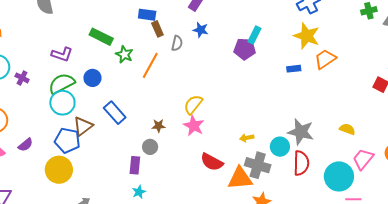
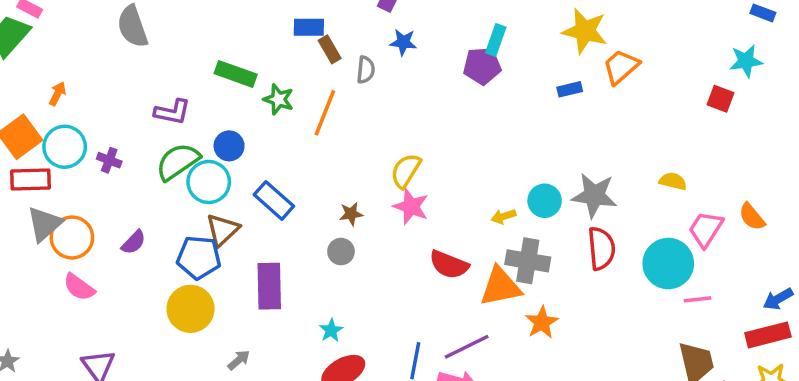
cyan circle: (62, 103) -> (209, 182), moved
purple semicircle: (25, 145) -> (134, 242), moved
cyan circle: (280, 147) -> (545, 201), moved
purple rectangle: (135, 165) -> (269, 286), moved, size x1.5

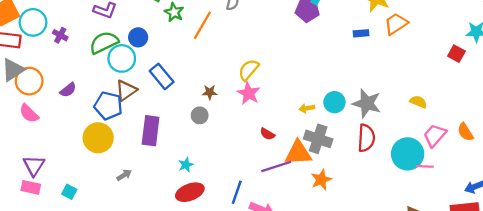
red semicircle: (449, 265) -> (267, 134), size x0.6
pink line: (698, 299) -> (425, 166), moved
purple line: (467, 347) -> (276, 166), moved

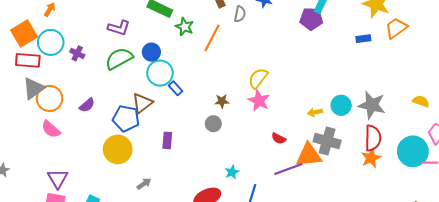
cyan circle: (122, 58) -> (160, 73), moved
blue rectangle: (162, 76) -> (175, 88), size x0.6
purple rectangle: (151, 131) -> (167, 140), size x0.6
cyan star: (186, 165) -> (232, 172), moved
orange star: (321, 180) -> (371, 158), moved

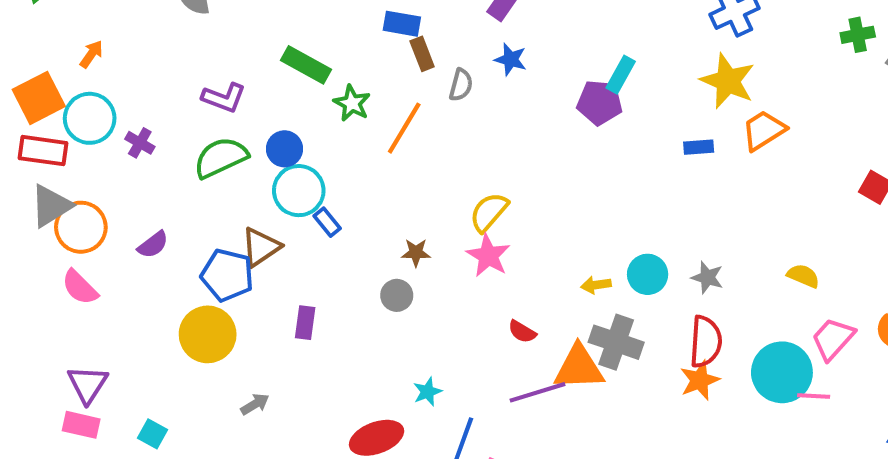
gray star: (372, 105) -> (707, 277), size x0.6

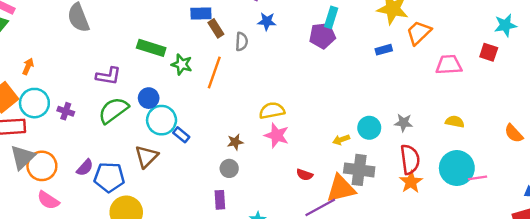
yellow semicircle: (489, 212) -> (272, 111), turned 50
blue pentagon: (227, 275) -> (109, 177), moved
yellow semicircle: (803, 276) -> (455, 122), moved
purple rectangle: (305, 323) -> (220, 200), moved
pink trapezoid: (833, 339) -> (449, 65), moved, turned 56

